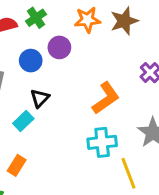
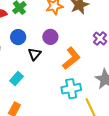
purple circle: (59, 47) -> (50, 37), moved
black triangle: (40, 98) -> (34, 54), moved

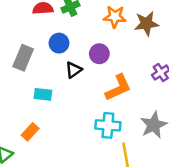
cyan rectangle: (16, 79) -> (43, 94), turned 40

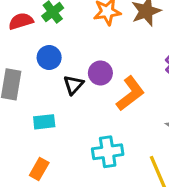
purple circle: (99, 54) -> (100, 73), moved
cyan cross: (108, 125) -> (108, 152), moved

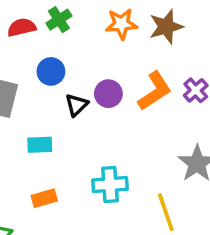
orange L-shape: (130, 94) -> (155, 91), moved
orange rectangle: (39, 169) -> (44, 198), moved, turned 40

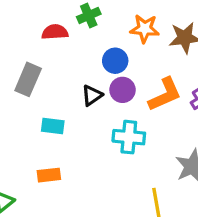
red semicircle: (22, 27) -> (55, 32), moved
blue circle: (51, 71) -> (115, 61), moved
cyan cross: (110, 185) -> (129, 137), moved

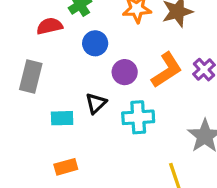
blue circle: (115, 61) -> (95, 43), moved
black triangle: (92, 95) -> (96, 103), moved

